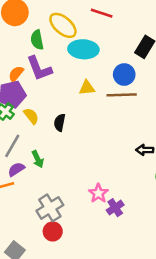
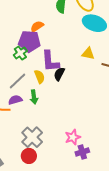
purple L-shape: (39, 68) -> (50, 61), moved
yellow semicircle: (31, 116) -> (40, 77), moved
gray cross: (50, 208) -> (32, 137), turned -30

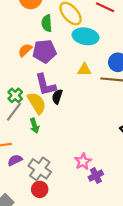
purple pentagon: (29, 41) -> (44, 51), moved
green cross: (20, 53) -> (15, 95), moved
yellow semicircle: (40, 77) -> (37, 103), size x1.5
purple semicircle: (15, 100) -> (15, 160), moved

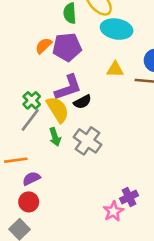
purple L-shape: (45, 85) -> (68, 87), turned -95
black semicircle: (57, 97) -> (82, 102), turned -136
pink star: (83, 161) -> (113, 211), moved
gray cross: (40, 169) -> (88, 141), moved
red circle: (40, 189) -> (29, 202), moved

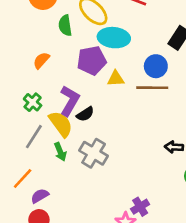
purple pentagon: (67, 47) -> (92, 61), moved
purple L-shape: (68, 87) -> (70, 101), turned -36
green cross: (32, 100) -> (33, 102), moved
orange line: (16, 160) -> (23, 179), turned -35

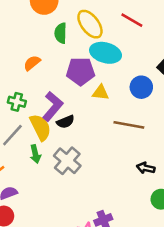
brown line: (152, 88) -> (129, 125), moved
green cross: (33, 102) -> (17, 102), turned -36

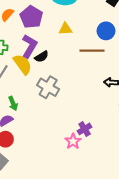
purple pentagon: (81, 71) -> (31, 17), moved, turned -30
blue circle: (141, 87) -> (106, 31), moved
green arrow: (35, 154) -> (13, 103), moved

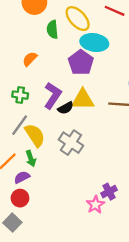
purple pentagon: (31, 17) -> (81, 62), moved
yellow triangle: (65, 29) -> (83, 99), moved, size x1.5
yellow semicircle: (22, 64) -> (35, 135), moved

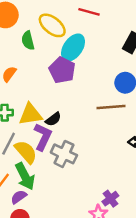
cyan ellipse: (94, 43) -> (73, 48), turned -56
purple L-shape: (53, 95) -> (43, 137), moved
yellow triangle: (83, 99) -> (31, 114), moved
green arrow: (31, 158) -> (25, 176), size x1.6

